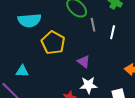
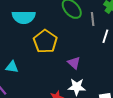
gray line: (93, 25) -> (93, 19), moved

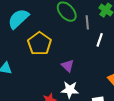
cyan semicircle: (24, 17) -> (18, 19), turned 135

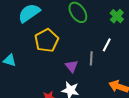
gray line: (87, 22) -> (91, 58), moved

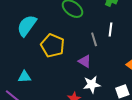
gray line: (91, 58) -> (94, 39), moved

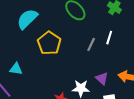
gray line: (94, 39) -> (91, 44), turned 32
purple triangle: (85, 61) -> (102, 78), moved

